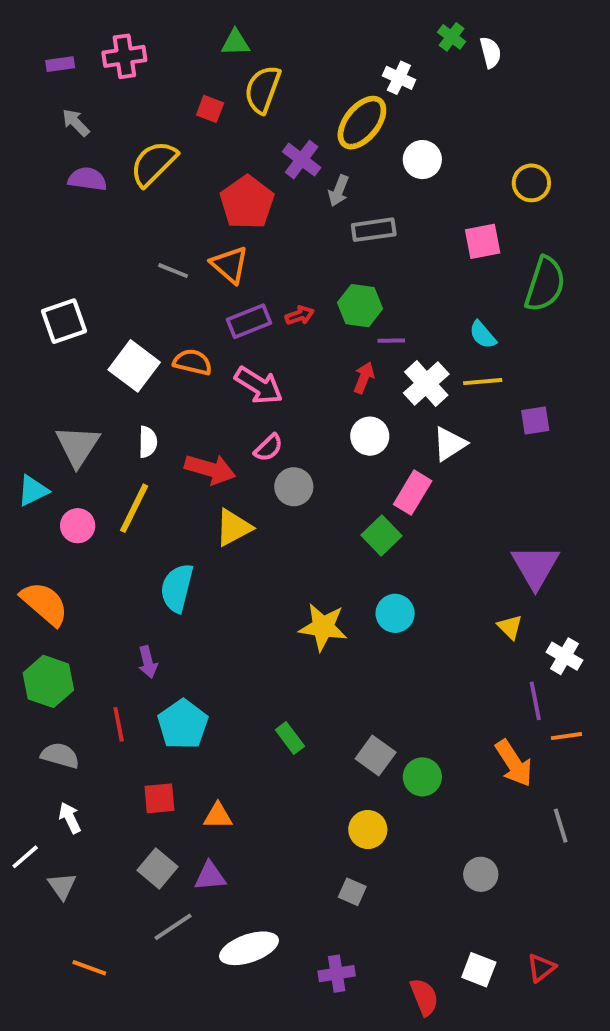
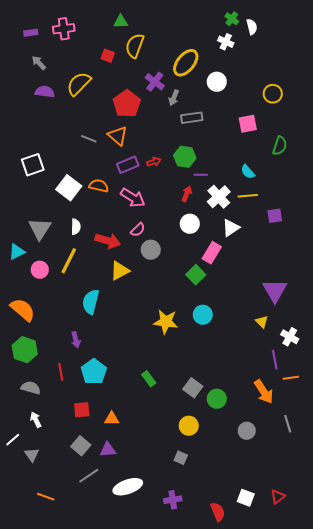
white cross: (399, 78) -> (226, 42), moved
green semicircle: (545, 284) -> (280, 146), size x0.7
gray circle: (481, 874) -> (247, 431), moved

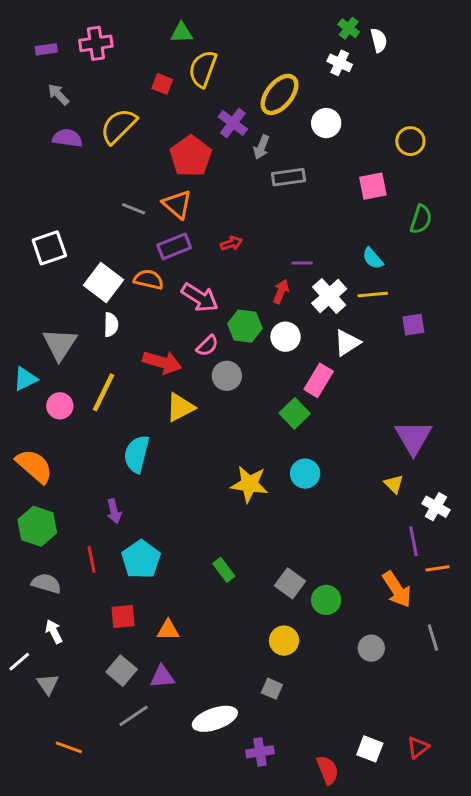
green hexagon: (185, 157) -> (245, 326), moved
purple rectangle: (128, 165) -> (174, 246), moved
white semicircle: (76, 227) -> (111, 325), moved
white ellipse: (128, 487) -> (215, 719), moved

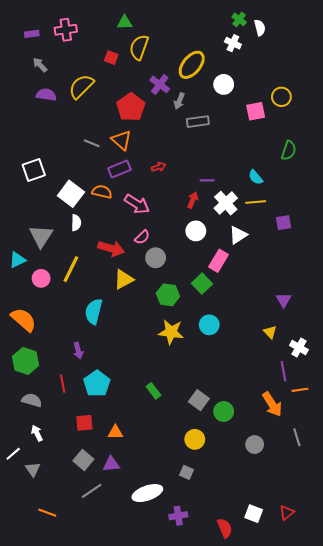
pink square: (373, 186) -> (256, 111), moved
green hexagon: (245, 326) -> (168, 295), moved
purple triangle: (413, 437) -> (284, 300), size x0.6

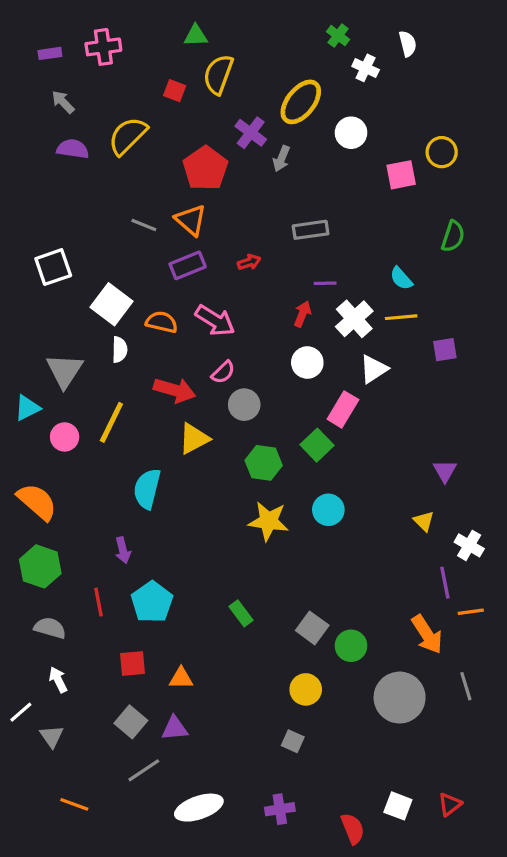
green cross: (239, 19) -> (338, 36), moved
gray rectangle: (198, 122) -> (311, 230), moved
orange semicircle: (102, 192) -> (162, 322), moved
gray circle: (255, 445) -> (400, 698), size x1.8
white ellipse: (147, 493) -> (199, 808), moved

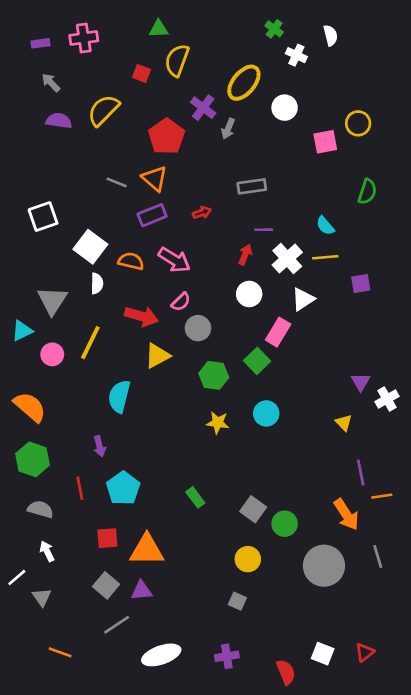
yellow star: (268, 521) -> (218, 423), size x0.7
white cross: (469, 545) -> (387, 399), moved, turned 30
orange triangle: (181, 678) -> (147, 550), size x1.8

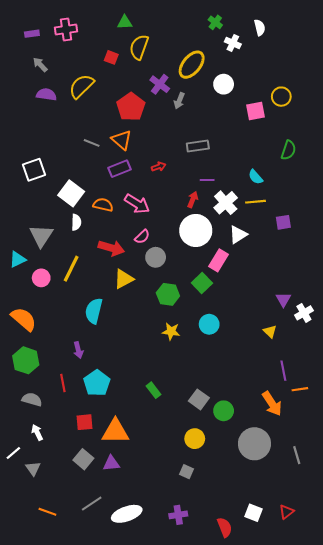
white circle: (249, 294) -> (196, 230), size x1.6
gray line: (378, 557) -> (297, 455), moved
gray line: (117, 625) -> (92, 504), moved

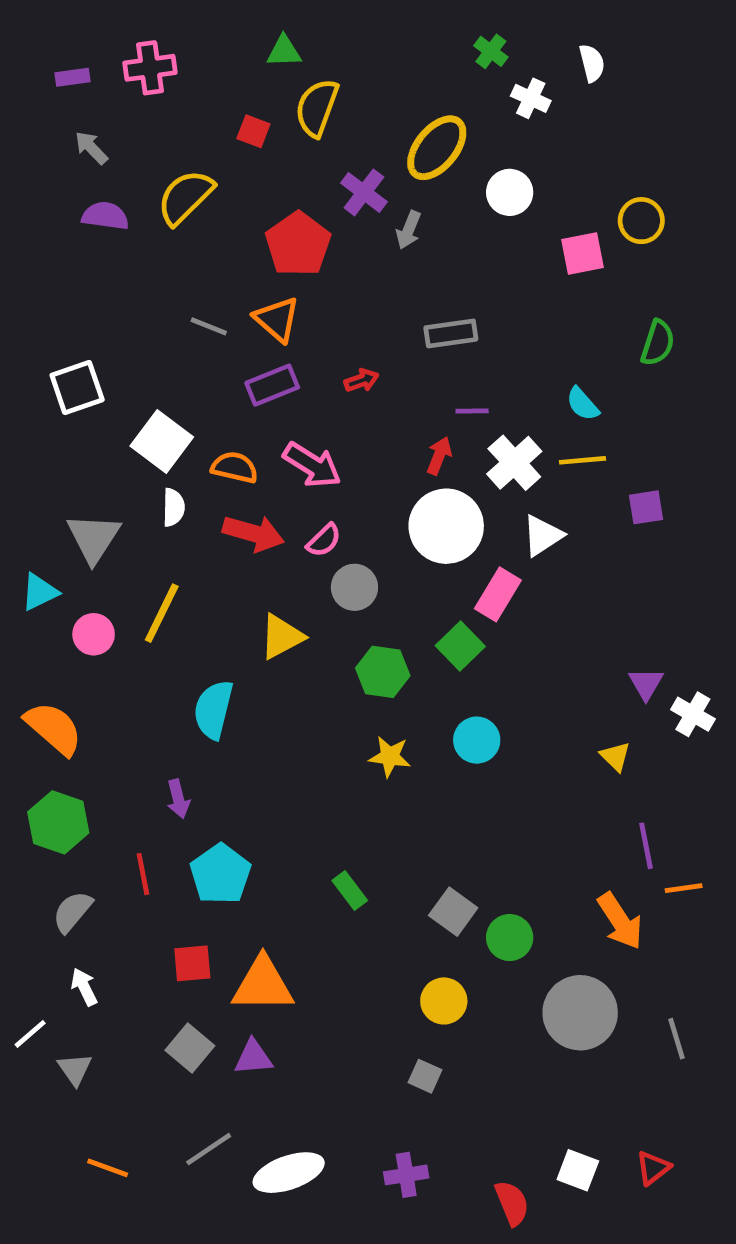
red arrow: (111, 248) -> (253, 533), moved
white cross: (304, 313) -> (693, 714), turned -30
gray semicircle: (32, 399) -> (72, 912), turned -66

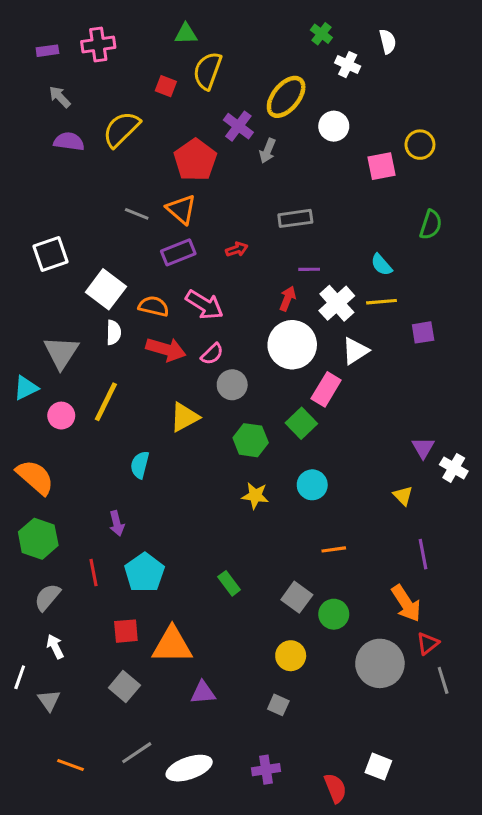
cyan semicircle: (213, 710) -> (140, 465), size x0.7
orange line: (684, 888) -> (334, 549), moved
white line: (30, 1034) -> (20, 677), turned -30
purple triangle: (253, 1057) -> (203, 693), moved
red triangle: (653, 1168) -> (428, 643), moved

